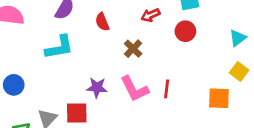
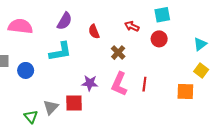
red arrow: (151, 15) -> (132, 26), turned 48
blue circle: (14, 85) -> (26, 70), moved
pink L-shape: (134, 89) -> (119, 84), turned 50

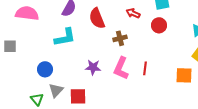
red semicircle: (94, 32) -> (97, 18), size x1.5
brown cross: (118, 53) -> (120, 38), turned 32
blue circle: (26, 70) -> (45, 69), moved
red square: (74, 103) -> (78, 96), moved

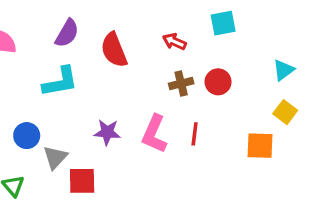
red circle: (159, 25) -> (218, 82), moved
brown cross: (120, 38) -> (181, 84), moved
gray triangle: (56, 90) -> (55, 157), moved

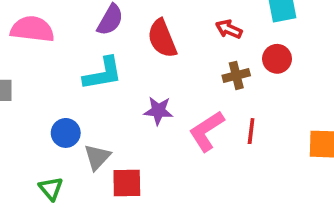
red circle: (218, 82) -> (277, 59), moved
purple star: (107, 132) -> (158, 111), moved
pink L-shape: (154, 134) -> (207, 131), turned 33

